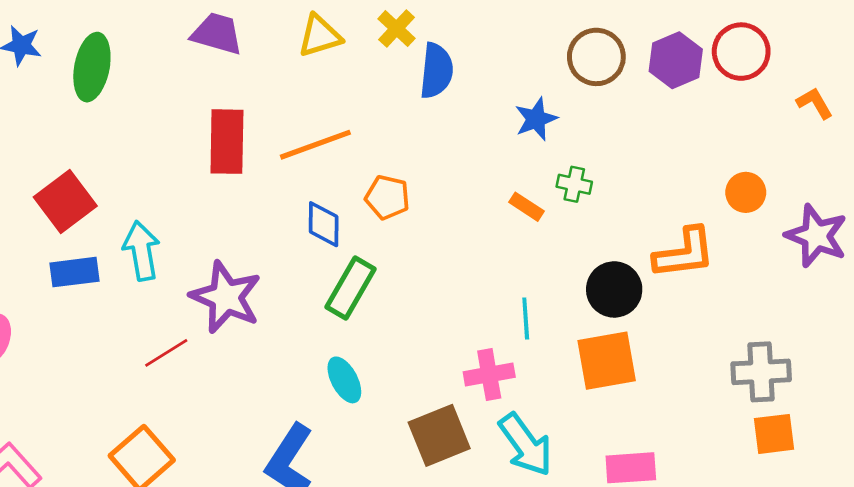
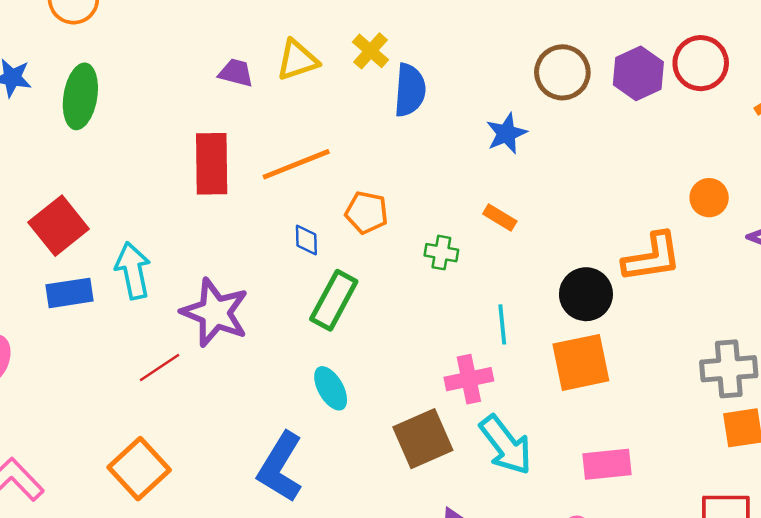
purple trapezoid: (217, 34) -> (236, 73), moved, size x0.7
green cross: (574, 184) -> (441, 253), moved
blue diamond: (324, 224) -> (306, 240), size x0.7

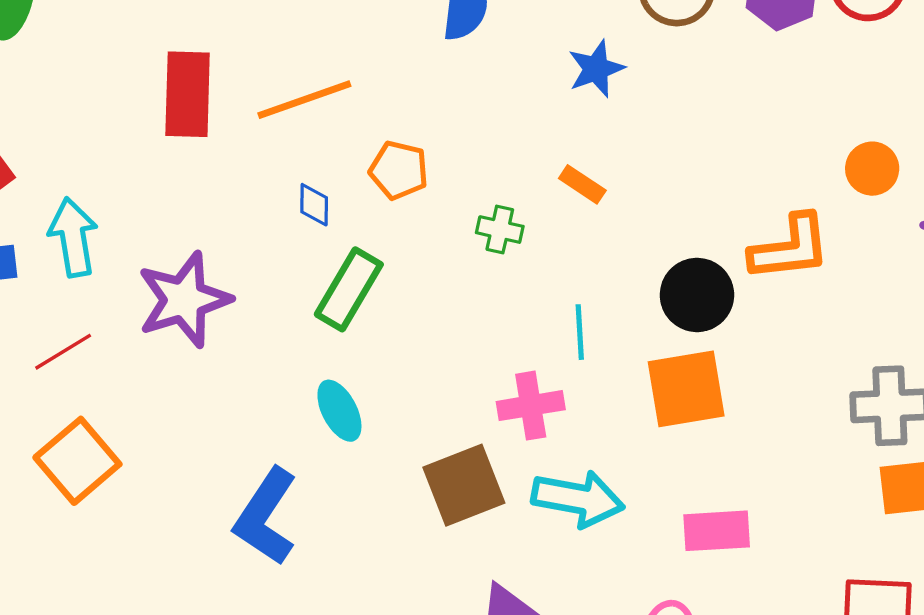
purple star: (215, 313) -> (184, 300), turned 30
red line: (160, 368) -> (63, 352), moved
cyan arrow: (506, 445) -> (578, 499), turned -44
orange square: (139, 469) -> (77, 461), moved

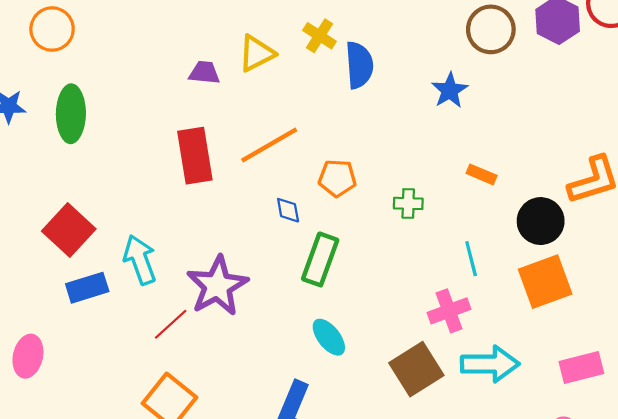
orange rectangle: (582, 184) -> (482, 174), moved
red line: (63, 352) -> (171, 324), moved

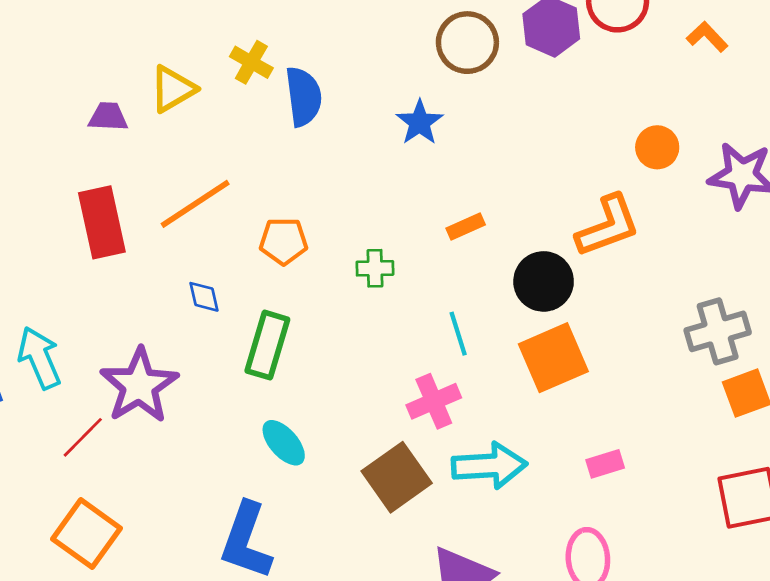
orange rectangle: (482, 174) -> (466, 226), turned -44
blue diamond: (288, 210) -> (204, 297), moved
pink rectangle: (581, 368) -> (605, 464), size x0.7

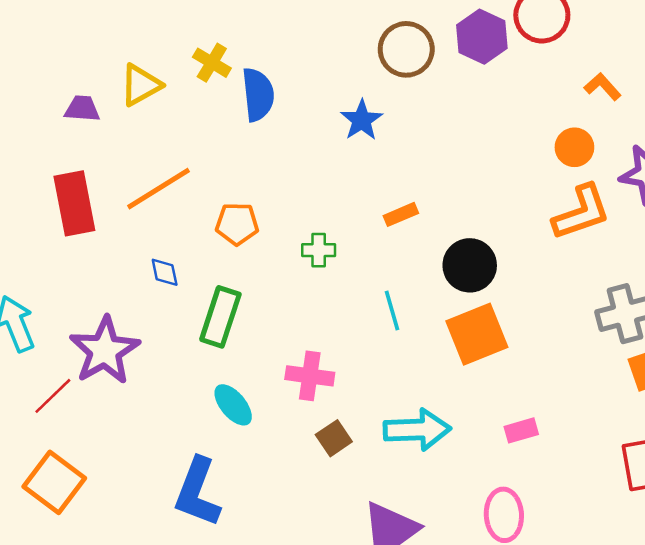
orange L-shape: (707, 37) -> (603, 87), moved
orange L-shape: (608, 226) -> (581, 212), moved
pink cross: (434, 401) -> (310, 376), moved, turned 30
brown square: (397, 477) -> (334, 438), size x0.6

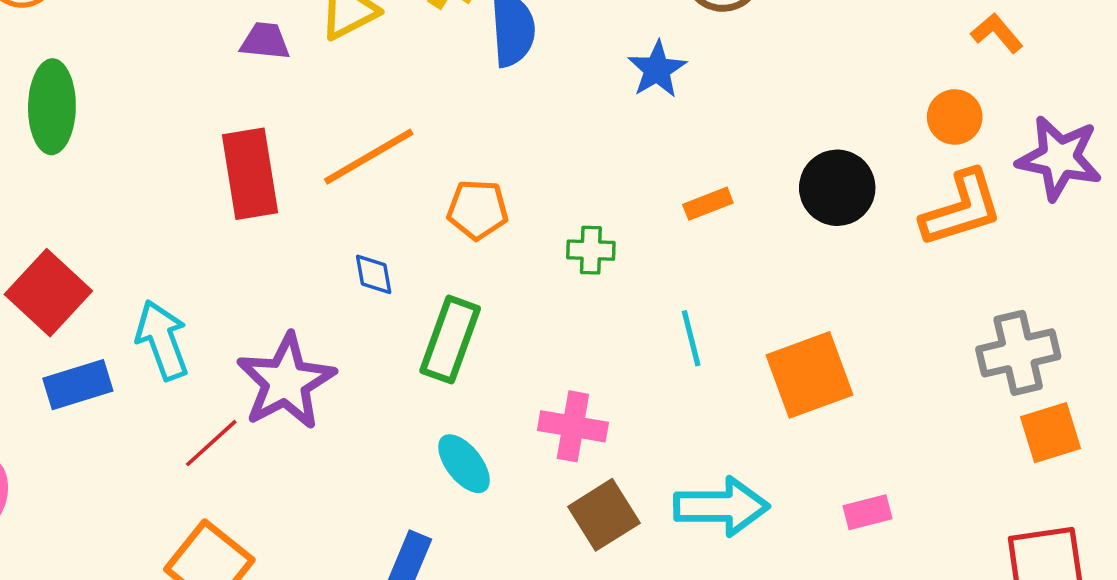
black circle: (470, 265) -> (837, 188), moved
brown square: (334, 438) -> (604, 515), size x1.4

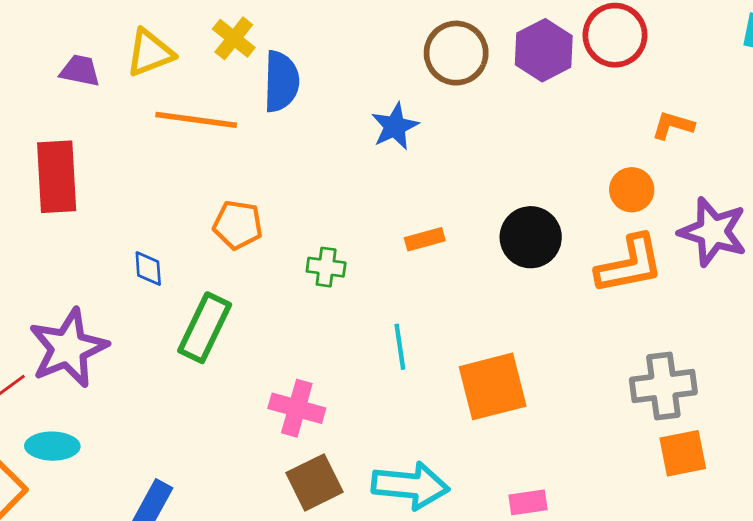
orange L-shape: (997, 33) -> (673, 125), turned -39
orange line: (369, 157) -> (196, 120), moved, turned 32
cyan ellipse: (464, 464) -> (52, 446), moved, turned -57

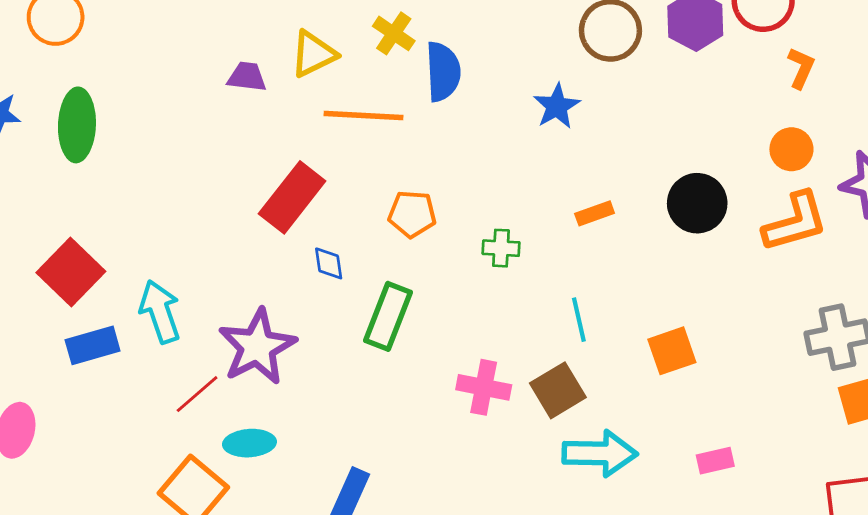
orange L-shape: (673, 125) -> (801, 68), moved, turned 102
red rectangle: (57, 177) -> (292, 197), moved, turned 46
orange square: (493, 386) -> (672, 351), size x0.7
brown square: (314, 482) -> (558, 390), moved

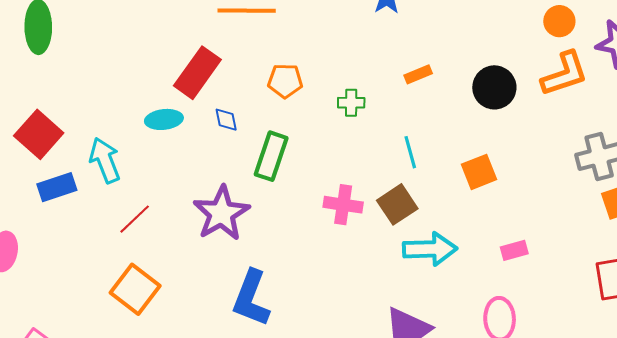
black circle: (697, 203) -> (494, 87), moved
purple star: (257, 347) -> (221, 213), moved
cyan ellipse: (249, 443) -> (164, 119), moved

